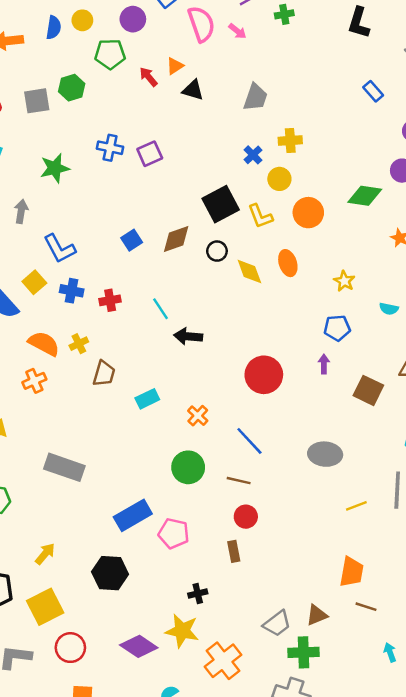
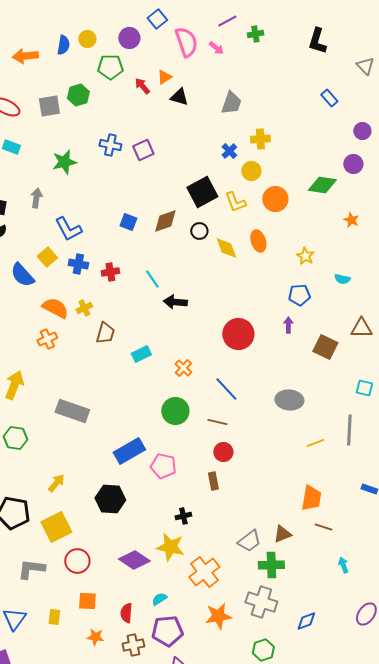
blue square: (132, 240) -> (128, 222), turned -36

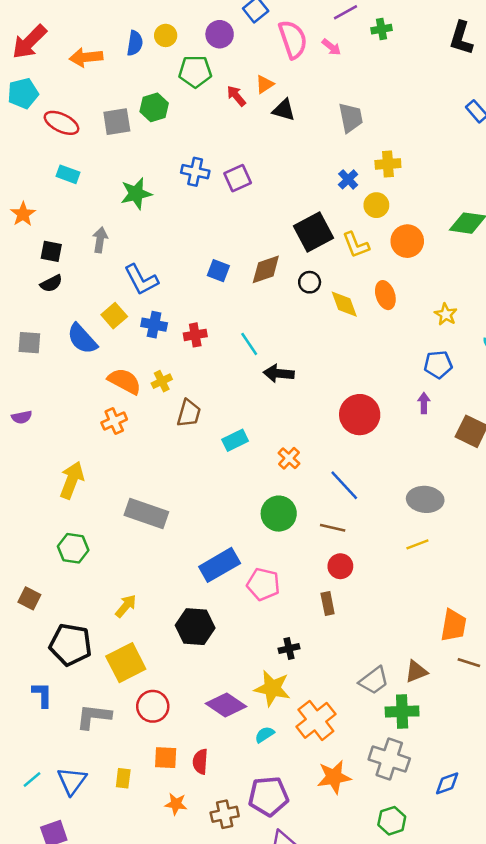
gray trapezoid: (231, 103) -> (351, 118), turned -30
yellow line: (315, 443) -> (417, 544), moved
cyan semicircle: (159, 599) -> (265, 735), moved
red semicircle: (126, 613) -> (200, 762), moved

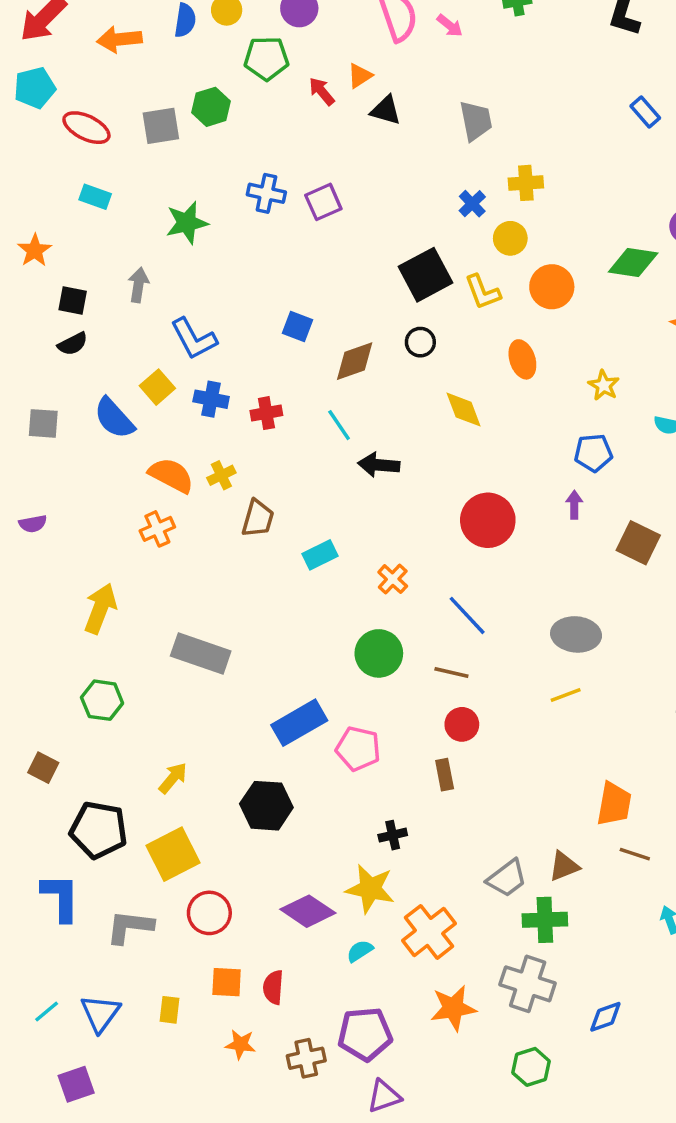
brown diamond: (266, 269) -> (355, 361), moved
yellow diamond: (344, 304) -> (464, 410), moved
blue L-shape: (42, 695) -> (61, 897), size x1.4

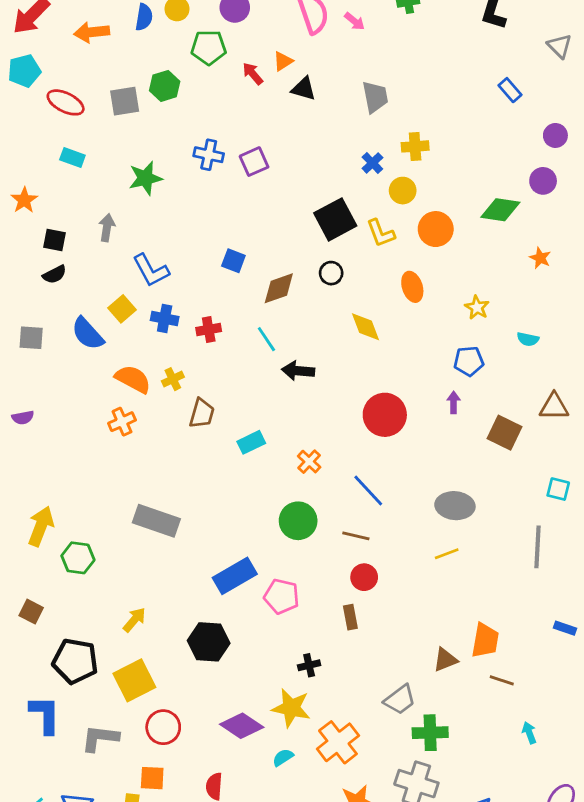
yellow arrow: (100, 608) -> (41, 526), moved
brown triangle: (564, 866) -> (445, 660), moved
orange square: (227, 982) -> (152, 778), moved

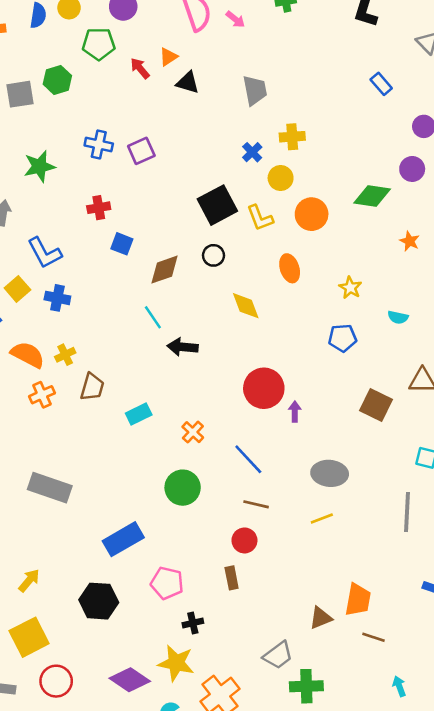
red cross: (209, 329) -> (99, 208), moved
purple arrow: (454, 402) -> (295, 411), moved
orange cross: (122, 422) -> (42, 395), moved
brown line: (356, 536) -> (256, 504), moved
pink pentagon: (282, 596) -> (167, 583), moved

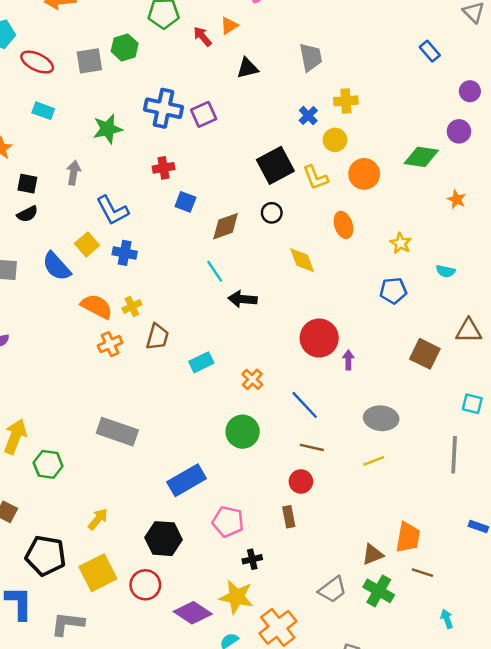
black triangle: (188, 83) -> (247, 68), moved, turned -30
blue cross: (99, 144) -> (164, 108), size x1.4
red circle: (56, 681) -> (145, 585), moved
green cross: (306, 686) -> (379, 591), moved, turned 32

